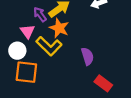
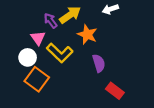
orange star: (59, 28) -> (87, 34), moved
orange square: (26, 72) -> (37, 79), turned 30

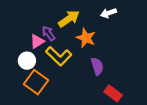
purple arrow: (51, 21) -> (48, 33), moved
pink triangle: (38, 38) -> (37, 41), turned 35

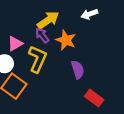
purple arrow: (48, 33) -> (42, 35), moved
yellow L-shape: (59, 56) -> (37, 59), turned -110

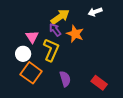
pink triangle: (15, 44) -> (32, 37), turned -32
purple semicircle: (78, 70) -> (65, 79), moved

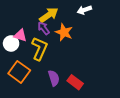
pink triangle: (32, 37) -> (20, 35), turned -40
white circle: (23, 54) -> (11, 43), moved
red rectangle: (99, 83) -> (75, 82), moved

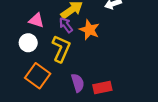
pink triangle: (20, 35) -> (36, 20), moved
red rectangle: (75, 82) -> (102, 88), turned -49

